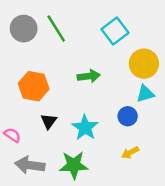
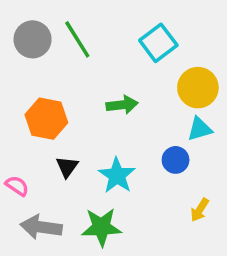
yellow arrow: (130, 153) -> (200, 210), moved, turned -30

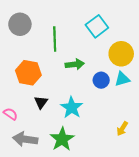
green line: (77, 39) -> (55, 39), moved, turned 30
blue circle: (176, 160) -> (101, 80), moved
green star: (101, 227) -> (62, 139), turned -30

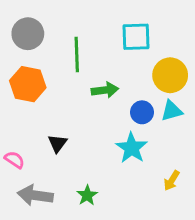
cyan square: (97, 26) -> (136, 37), turned 35
orange hexagon: (28, 73) -> (28, 84), moved
cyan star: (72, 108) -> (132, 148), moved
green star: (62, 139) -> (87, 195), size x0.6

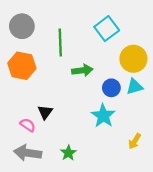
cyan square: (136, 37) -> (107, 29), turned -35
pink semicircle: (14, 160) -> (28, 125), moved

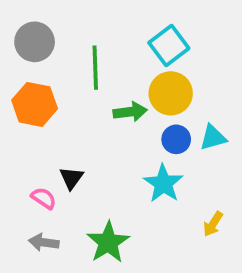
yellow circle: (133, 59) -> (171, 93), moved
gray arrow: (28, 153) -> (44, 242), size x0.7
green star: (68, 153) -> (108, 242), size x1.6

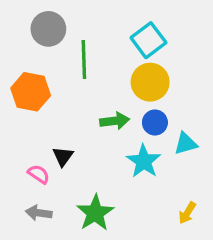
gray circle: (35, 42) -> (48, 29), moved
green arrow: (130, 112) -> (115, 121), moved
cyan triangle: (213, 138) -> (186, 143), moved
yellow arrow: (213, 224) -> (187, 213), moved

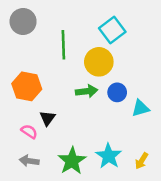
gray circle: (48, 29) -> (23, 21), moved
yellow circle: (150, 82) -> (99, 62), moved
orange hexagon: (31, 92) -> (27, 86), moved
cyan star: (144, 161) -> (109, 156), moved

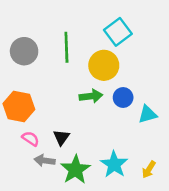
gray circle: (23, 21) -> (24, 51), moved
orange hexagon: (27, 86) -> (19, 106), moved
black triangle: (47, 118) -> (61, 137), moved
gray arrow: (29, 161) -> (45, 161), moved

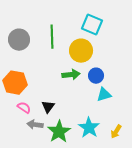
cyan square: (118, 32) -> (92, 25), turned -30
cyan triangle: (148, 114) -> (104, 95), moved

